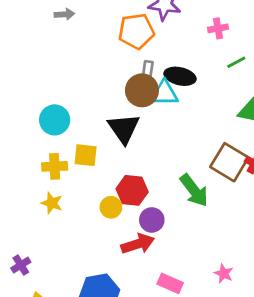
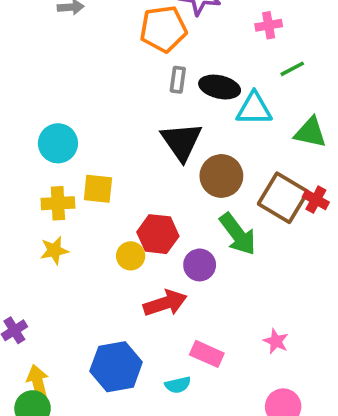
brown circle: (142, 90) -> (221, 176), moved
cyan triangle: (164, 93) -> (254, 109), moved
black triangle: (124, 128) -> (181, 141), moved
yellow star: (52, 203) -> (54, 250), turned -30
purple circle: (152, 220) -> (200, 265), moved

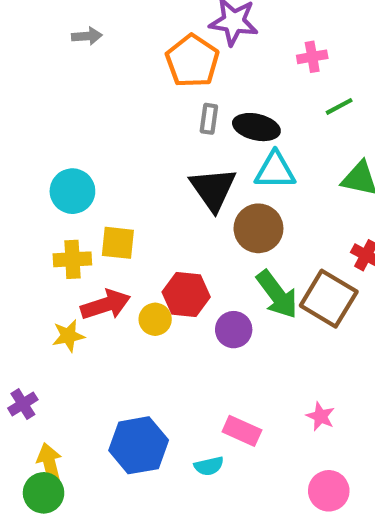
orange pentagon: (163, 29) -> (192, 61), turned -30
cyan triangle: (254, 109) -> (275, 170), moved
brown square: (283, 198) -> (329, 299), moved
yellow star: (54, 250) -> (68, 336), moved
red arrow: (165, 303) -> (106, 305), moved

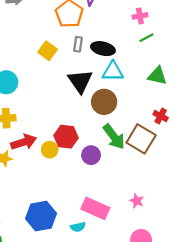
pink cross: (312, 57) -> (140, 16), moved
yellow square: (118, 243) -> (48, 51), moved, turned 30
pink rectangle: (242, 431) -> (95, 208), size x1.4

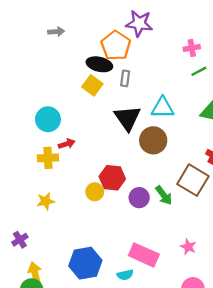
black ellipse: (103, 49) -> (99, 64), moved
green arrow: (114, 137) -> (164, 195), moved, size x0.7
red arrow: (24, 142) -> (67, 144), moved, size x0.6

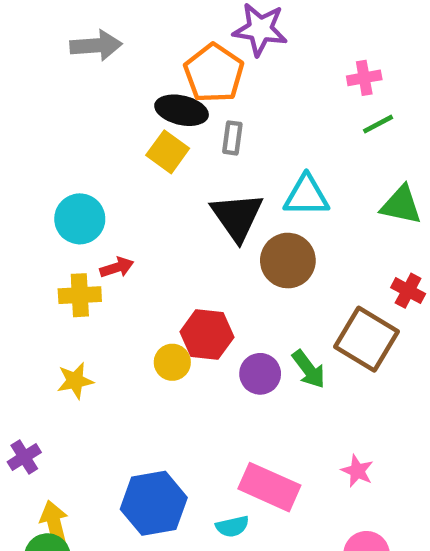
gray arrow: (56, 32) -> (96, 45), size x1.5

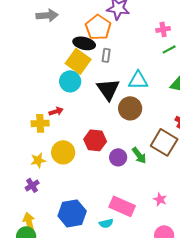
yellow square: (168, 152) -> (78, 61), size x1.4
cyan circle: (80, 219) -> (70, 81), moved
yellow circle: (172, 362) -> (63, 152), moved, size x1.5
purple cross: (24, 457) -> (32, 185), moved

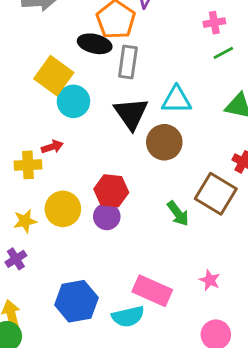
gray rectangle: (106, 55) -> (128, 62), size x1.5
yellow square: (78, 61) -> (54, 76), moved
purple circle: (118, 157) -> (107, 216), moved
cyan semicircle: (106, 223) -> (128, 316), size x1.5

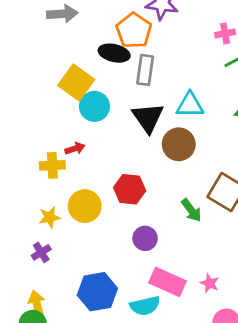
purple circle: (107, 216) -> (145, 238), moved
pink star: (210, 280) -> (210, 283), moved

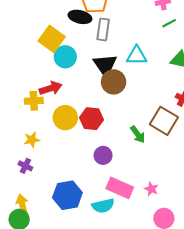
brown circle: (179, 144) -> (114, 82), moved
red arrow: (75, 149) -> (51, 88), size x1.5
yellow circle: (85, 206) -> (65, 118), moved
purple cross: (41, 252) -> (25, 166), turned -32

